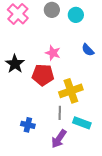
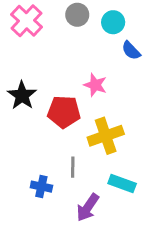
blue semicircle: (88, 50) -> (131, 51), moved
pink star: (53, 53) -> (95, 85), moved
gray line: (60, 113) -> (73, 167), moved

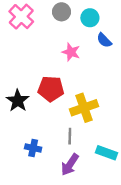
pink star: (95, 85) -> (71, 52), moved
black star: (22, 95) -> (18, 101), moved
gray line: (73, 167) -> (70, 136), moved
cyan rectangle: (122, 184) -> (107, 153), moved

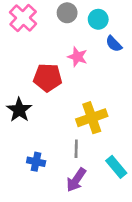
red pentagon: (51, 89) -> (48, 78), moved
cyan rectangle: (107, 153) -> (116, 167), turned 30

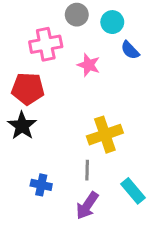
pink cross: (23, 18) -> (46, 44), moved, turned 36
red pentagon: (48, 78) -> (28, 89), moved

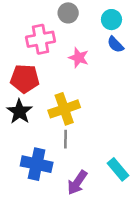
cyan circle: (112, 22) -> (111, 20), moved
yellow cross: (105, 135) -> (64, 109), moved
gray line: (87, 170) -> (65, 139), moved
blue cross: (41, 185) -> (37, 164), size x1.6

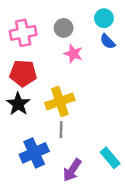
gray circle: (68, 13) -> (64, 28), moved
pink cross: (41, 39) -> (23, 33), moved
blue cross: (37, 164) -> (34, 153), turned -36

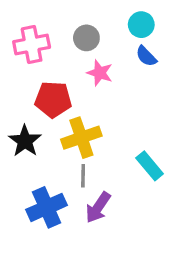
red pentagon: (23, 73) -> (53, 99), moved
cyan rectangle: (110, 158) -> (150, 166), moved
purple arrow: (72, 170) -> (98, 207), moved

